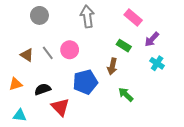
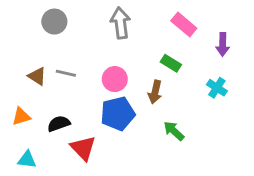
purple arrow: (152, 39) -> (223, 45), moved, turned -42
pink circle: (70, 50) -> (115, 79), moved
gray line: (48, 53) -> (66, 73), turned -40

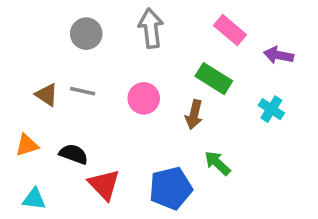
gray circle: (54, 22) -> (86, 34), moved
purple arrow: (223, 45) -> (279, 55), turned 100
green rectangle: (171, 63) -> (214, 79), size x1.4
blue pentagon: (118, 114) -> (171, 188), moved
black semicircle: (59, 124) -> (74, 154), turned 40

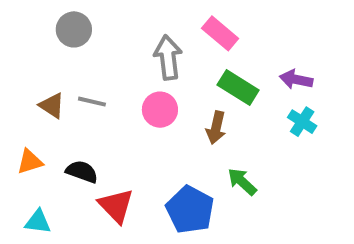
gray arrow: (151, 28) -> (168, 58), moved
pink rectangle: (230, 30) -> (220, 33), moved
gray circle: (86, 34) -> (74, 29), moved
purple arrow: (279, 55) -> (296, 80), moved
blue pentagon: (171, 188) -> (190, 210), turned -30

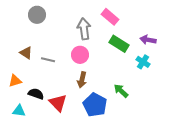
gray line: (92, 102) -> (48, 60), moved
cyan cross: (302, 122) -> (143, 62), moved
brown arrow: (216, 128) -> (82, 80), moved
black semicircle: (82, 172) -> (36, 94), moved

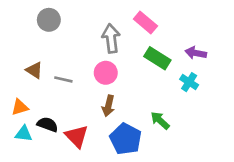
cyan triangle: (19, 111) -> (24, 134), moved

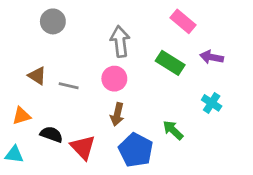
pink rectangle: (145, 22) -> (183, 21), moved
cyan cross: (189, 82) -> (212, 103), moved
cyan triangle: (24, 134) -> (14, 154), moved

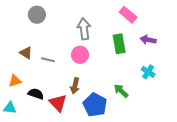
green rectangle: (170, 63) -> (119, 44), turned 48
brown arrow: (117, 114) -> (75, 86), moved

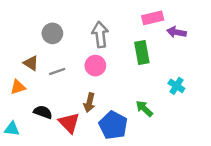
gray circle: (37, 15) -> (52, 33), moved
pink rectangle: (128, 15) -> (153, 18), turned -54
purple arrow: (148, 40) -> (176, 32), moved
gray line: (48, 60) -> (57, 72), turned -32
orange triangle: (15, 81) -> (18, 87), moved

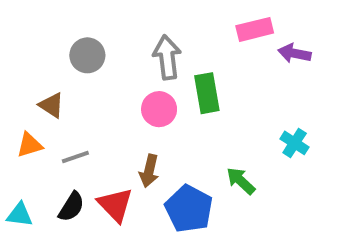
green rectangle: (142, 52) -> (207, 93), moved
gray line: (57, 72) -> (75, 157), moved
black semicircle: (43, 112) -> (71, 207), moved, turned 102

